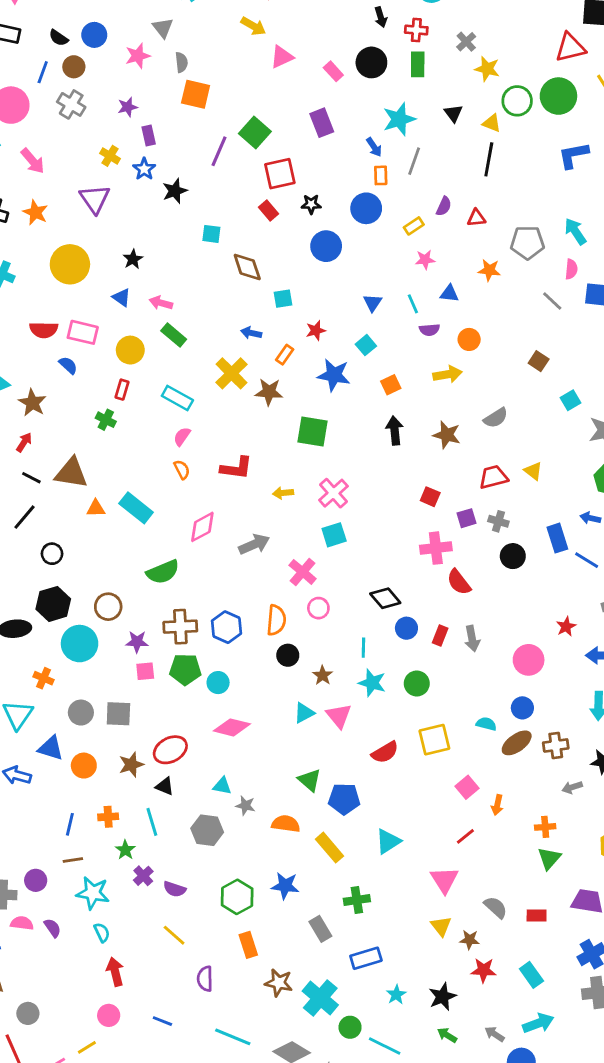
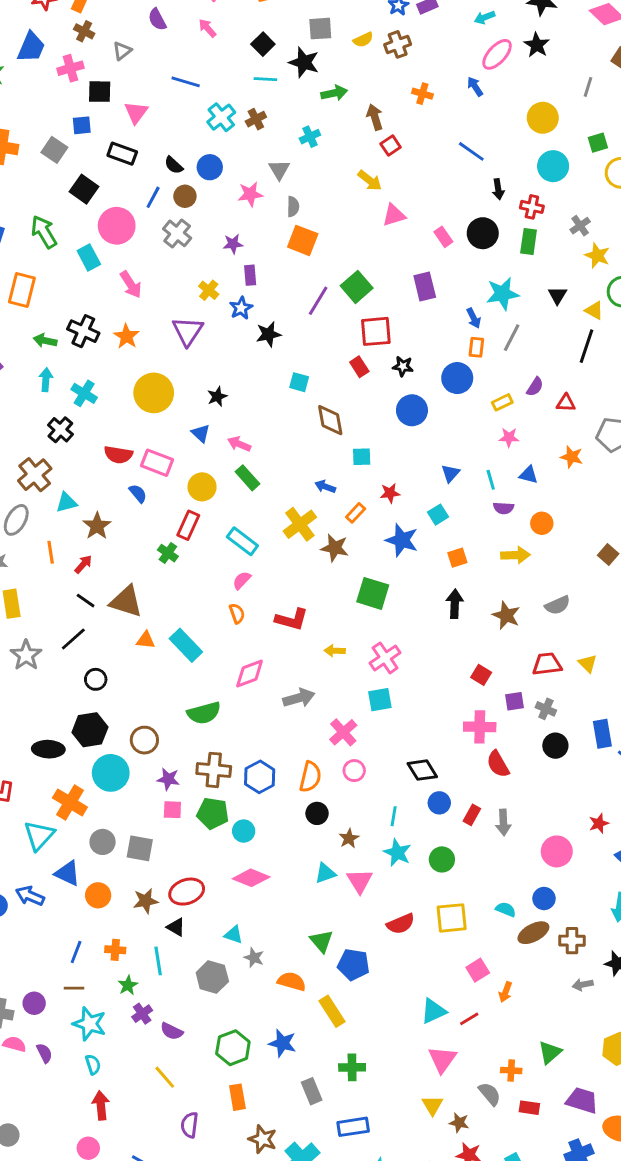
red rectangle: (122, 390) -> (188, 525), size x1.4
orange cross: (44, 678) -> (70, 802), size x1.6
orange cross: (545, 827) -> (511, 1070), moved
cyan triangle: (388, 841) -> (433, 1011), moved

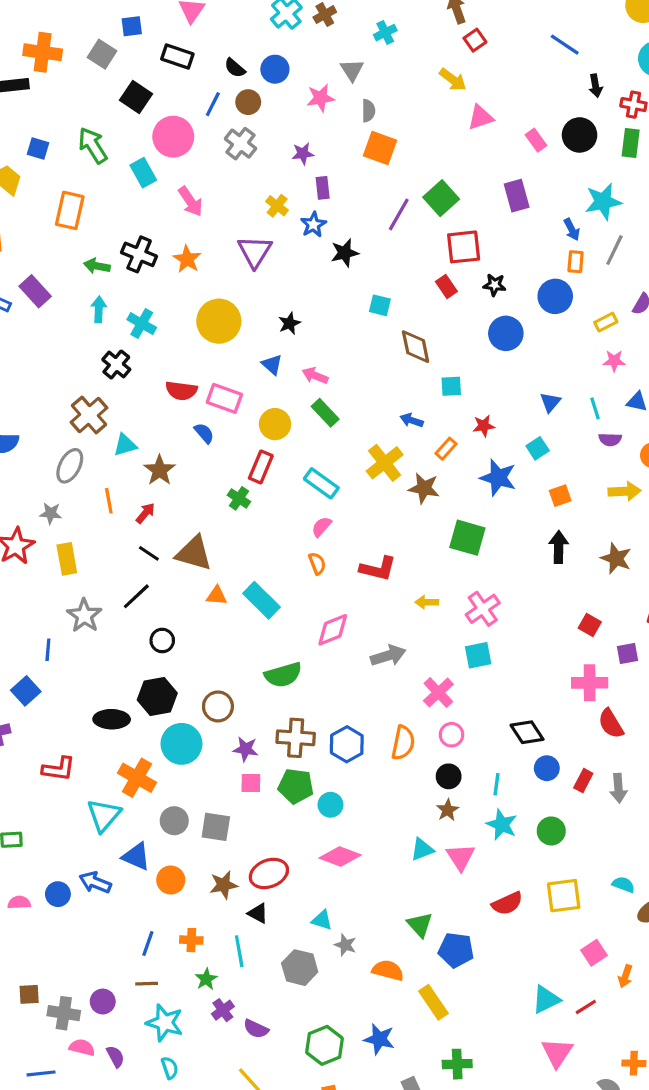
black circle: (317, 813) -> (449, 776), moved

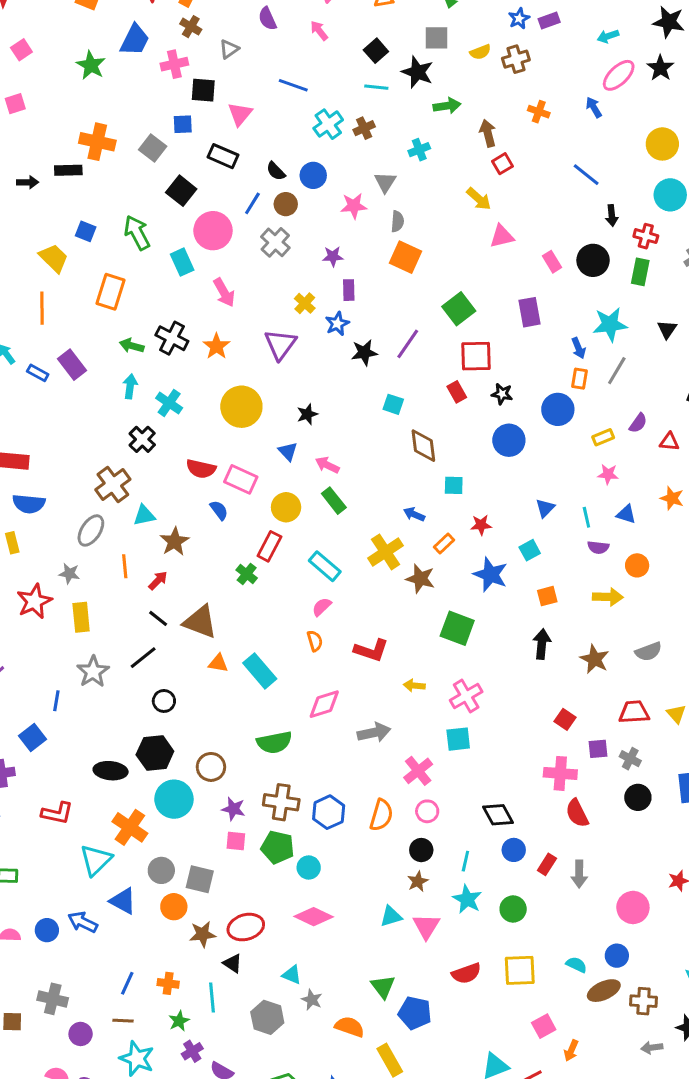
purple line: (399, 214) -> (408, 344), moved
orange circle: (171, 880) -> (174, 907), moved
gray cross: (64, 1013) -> (53, 999), moved

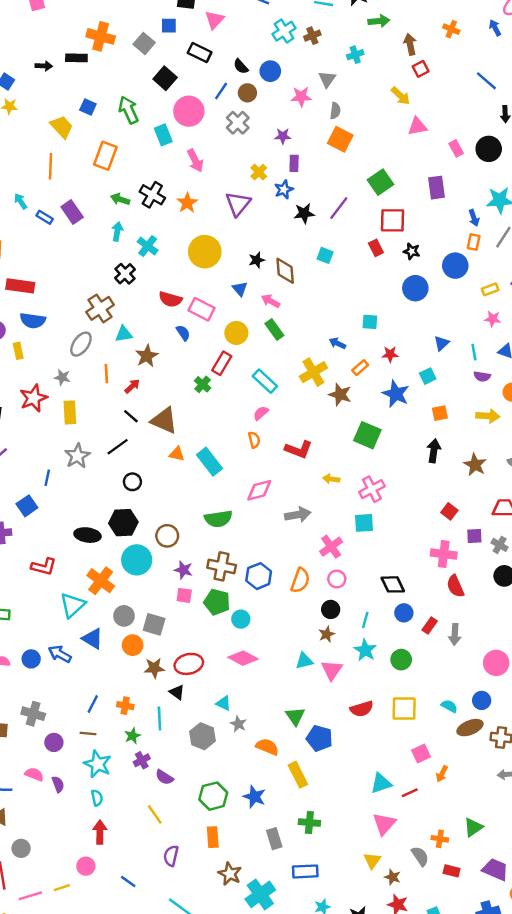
brown diamond: (423, 446) -> (285, 271), moved

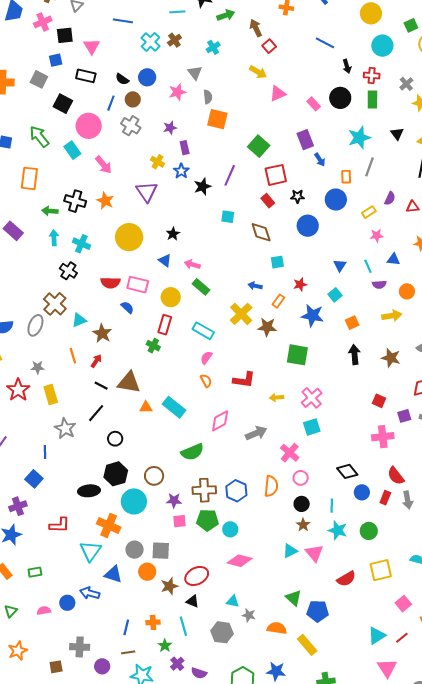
blue arrow: (474, 218) -> (320, 160), moved
brown diamond: (285, 271) -> (261, 232), moved
gray ellipse: (81, 344) -> (35, 325), moved
red semicircle: (455, 586) -> (396, 476), moved

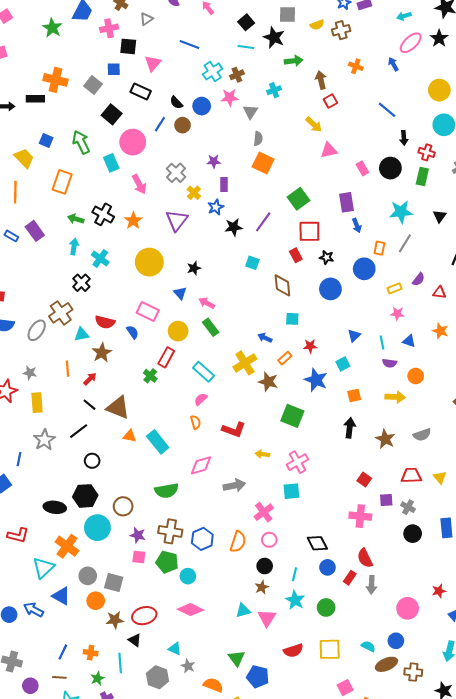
pink star: (177, 92) -> (230, 98), moved
gray cross: (131, 126) -> (176, 173), moved
red semicircle: (110, 283) -> (105, 322), moved

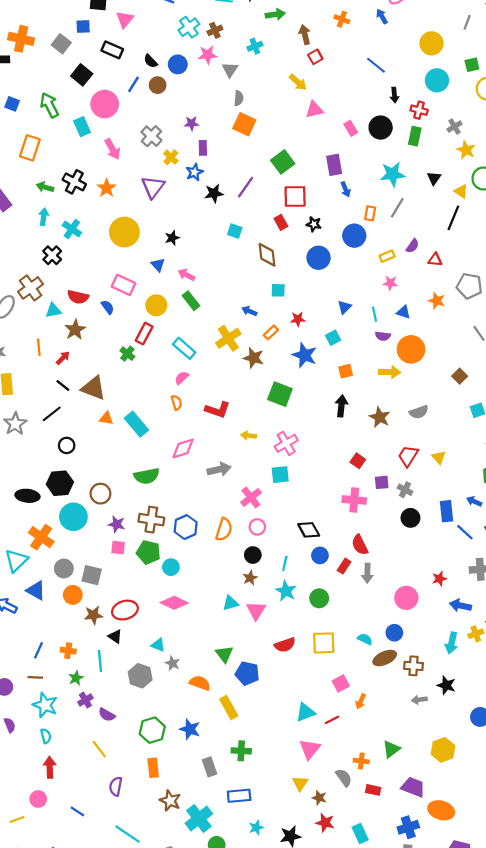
orange circle: (416, 376) -> (411, 349), size x1.6
red trapezoid: (411, 476) -> (408, 456), turned -55

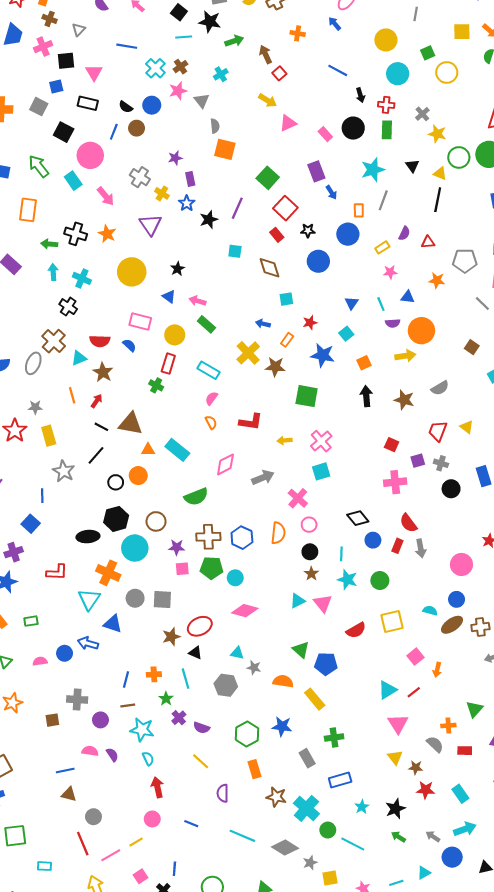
red square: (295, 197) -> (285, 208), turned -35
orange circle: (73, 595) -> (138, 476), moved

